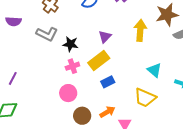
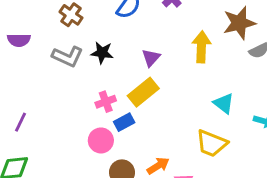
black star: (71, 44) -> (102, 53), moved
blue rectangle: (108, 82) -> (124, 122), moved

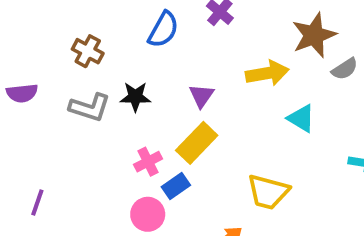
yellow arrow: (201, 47) -> (267, 73), turned 84
cyan triangle: (224, 103) -> (301, 118), moved
yellow trapezoid: (212, 143) -> (268, 192), moved

